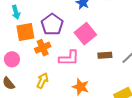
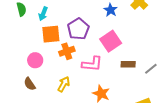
cyan arrow: (16, 12) -> (43, 14), turned 32

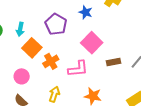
purple pentagon: (78, 29) -> (56, 24), moved
orange square: (51, 34) -> (32, 48), turned -30

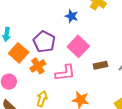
purple pentagon: (56, 24) -> (44, 42), moved

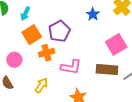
pink square: (78, 46) -> (116, 44), moved
brown rectangle: (100, 65) -> (107, 70), size x1.5

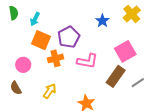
orange square: (32, 35) -> (41, 40), turned -36
pink L-shape: (71, 67) -> (87, 61), moved
brown rectangle: (107, 70) -> (116, 76), turned -60

